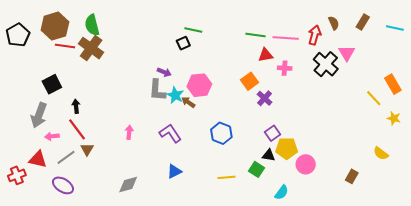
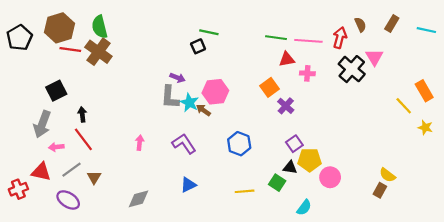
brown triangle: (87, 149) -> (94, 177), moved
yellow semicircle: (381, 153) -> (387, 175), moved

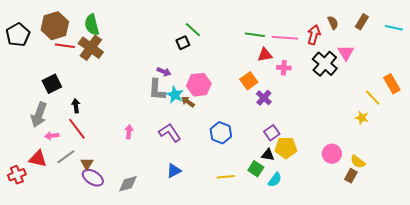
green line: (209, 32) -> (193, 30), turned 30
yellow star: (425, 127) -> (362, 118), moved
pink circle: (330, 177) -> (332, 154), moved
purple ellipse: (68, 200) -> (93, 178), moved
cyan semicircle: (304, 208) -> (275, 180), moved

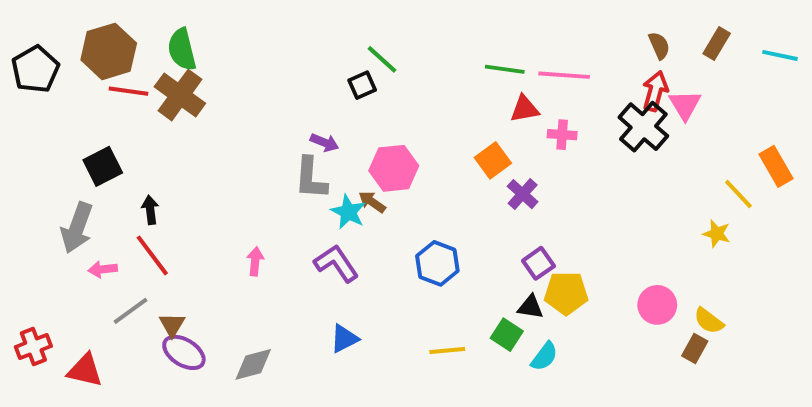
red arrow: (314, 35) -> (655, 91), moved
cyan star: (175, 95) -> (348, 212), moved
red triangle: (38, 159) -> (85, 370), moved

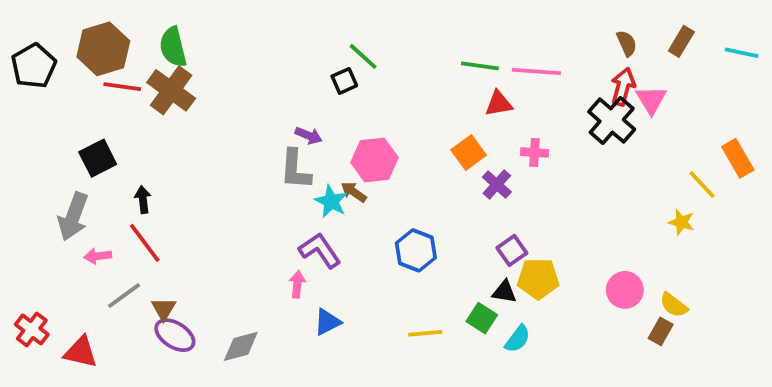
pink cross: (562, 135) -> (534, 152), moved
pink arrow: (255, 261) -> (297, 284), moved
red cross: (33, 347) -> (32, 329), turned -32

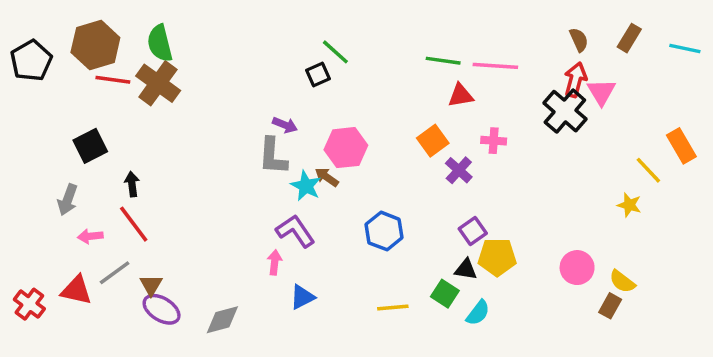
gray arrow: (73, 217) -> (68, 200), size x0.7
red triangle: (81, 352) -> (76, 290), moved

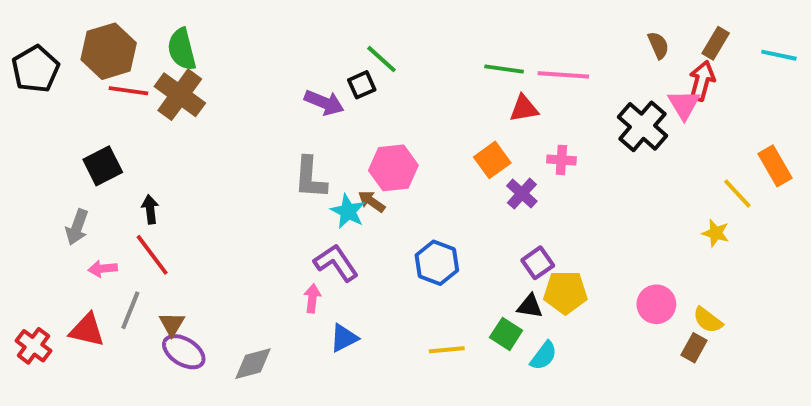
red arrow: (575, 80) -> (702, 81), moved
purple arrow: (285, 125) -> (324, 103), moved, size x1.4
gray line: (115, 273) -> (130, 310), turned -32

